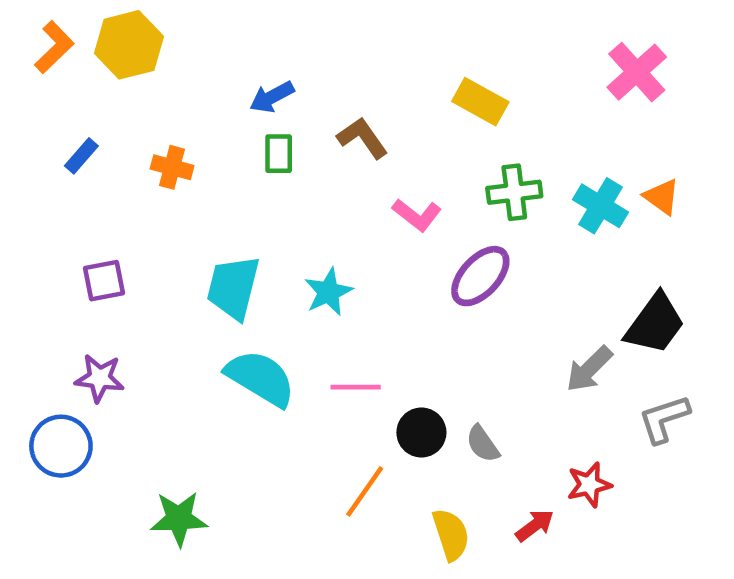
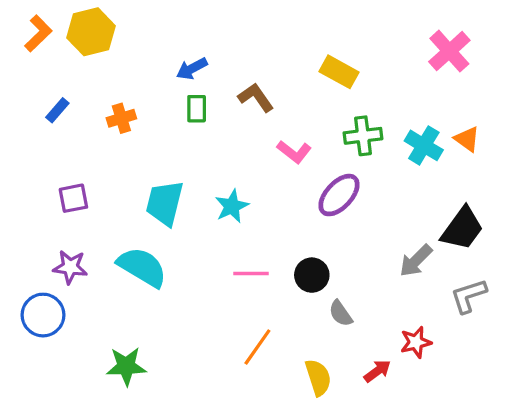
orange cross: (172, 167) -> (121, 118), turned -32
cyan semicircle: (260, 378) -> (142, 267), moved
black circle: (421, 432) -> (312, 275), moved

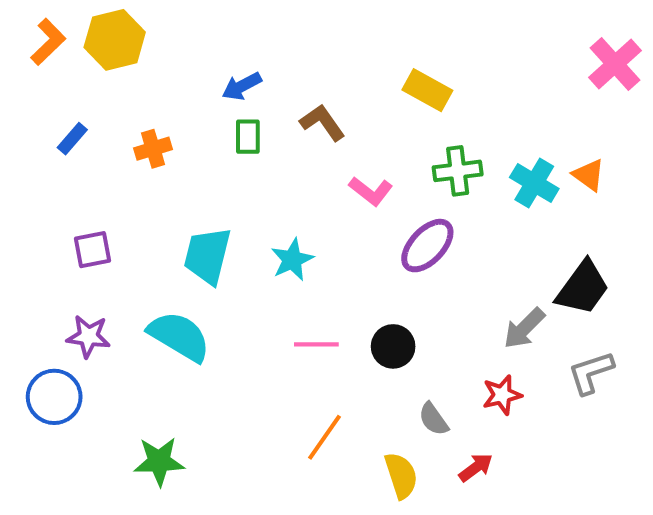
pink cross: (449, 51) -> (615, 64), moved
gray semicircle: (341, 313) -> (433, 419), moved
red star: (416, 342) -> (502, 395), moved

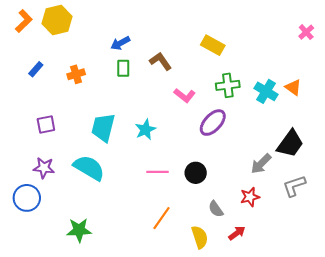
pink cross: (615, 64) -> (306, 32), size x0.6

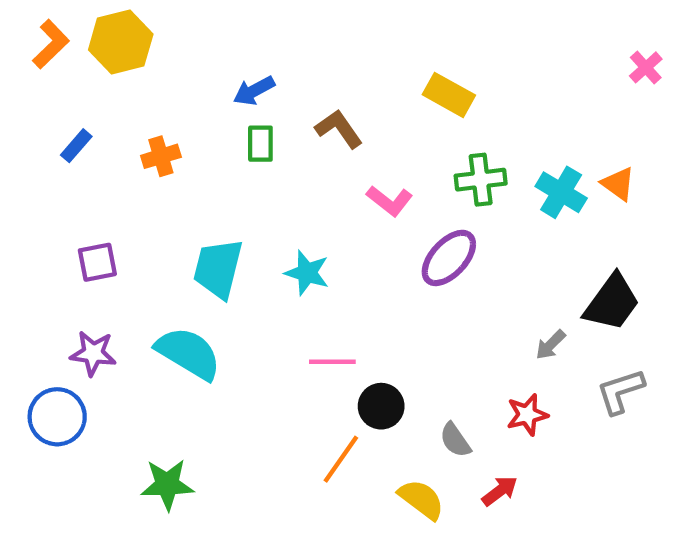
cyan star: (145, 130) -> (307, 273), turned -30
gray arrow: (261, 164) -> (551, 345), size x0.7
black circle: (196, 173) -> (381, 406), moved
yellow semicircle: (200, 237) -> (421, 499), turned -35

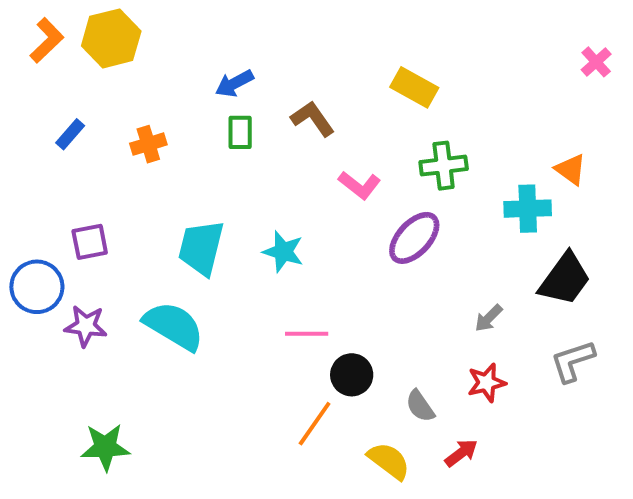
cyan cross: (561, 192) -> (528, 209), moved, turned -33
gray arrow: (551, 345) -> (489, 318), moved
blue circle: (57, 417) -> (37, 287), moved
green star: (167, 485) -> (105, 447), moved

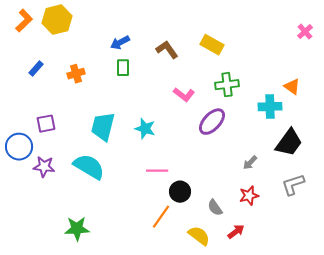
brown L-shape: (313, 119) -> (167, 50), moved
green star: (105, 447) -> (77, 229), moved

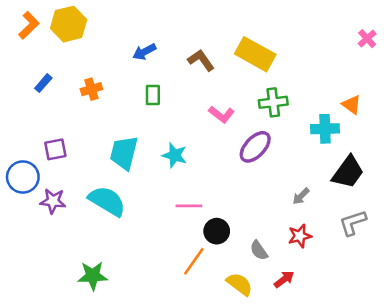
yellow rectangle: (212, 45) -> (255, 54), size x1.4
green rectangle: (123, 68) -> (153, 95), moved

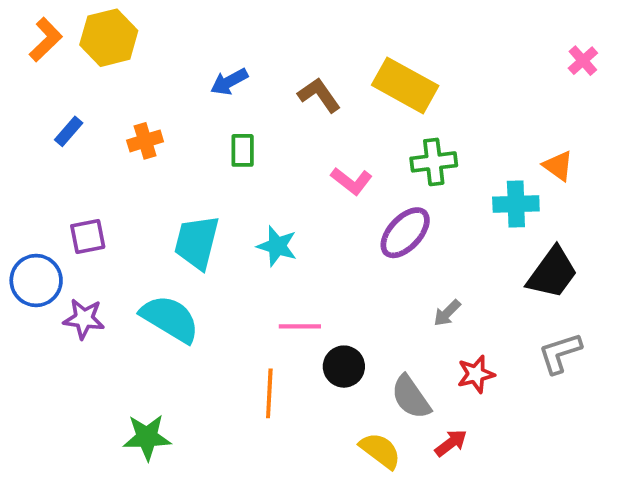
gray arrow: (301, 196) -> (447, 313), moved
gray semicircle: (259, 250) -> (411, 397), size x1.4
orange line: (194, 261) -> (269, 393), moved, turned -32

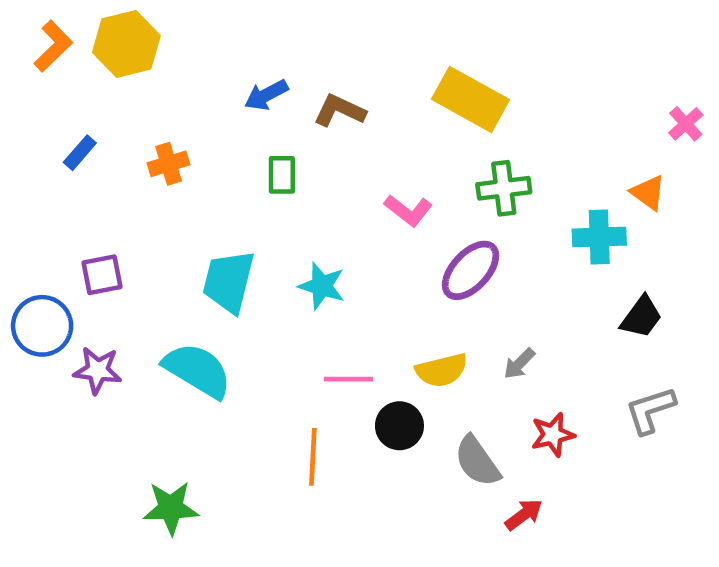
pink cross: (583, 61) -> (686, 124), moved
brown L-shape: (319, 95) -> (340, 111), moved, turned -30
black trapezoid: (552, 273) -> (641, 317), size x0.7
yellow semicircle: (380, 451) -> (442, 370), moved, turned 129

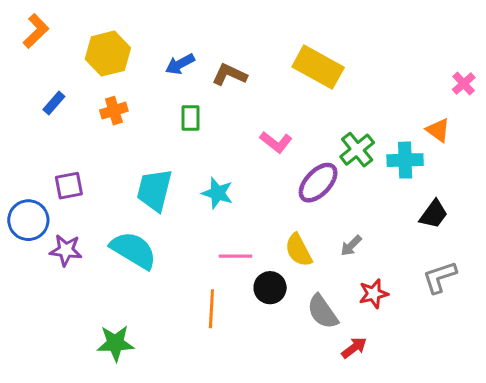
yellow hexagon: (126, 44) -> (108, 54), moved
green cross: (504, 188) -> (357, 150), moved, turned -32
yellow semicircle: (442, 370) -> (299, 250), turned 76

